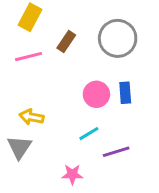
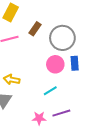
gray circle: (118, 38) -> (62, 38), moved
purple line: (116, 152) -> (61, 113), moved

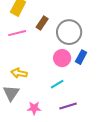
blue rectangle: (75, 63) -> (81, 57), turned 32
pink star: (39, 118) -> (34, 108), moved

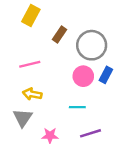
pink line: (17, 33) -> (30, 64), moved
cyan line: (57, 84) -> (77, 107), turned 32

